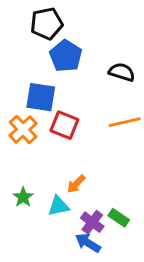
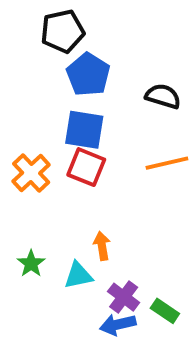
blue square: (41, 97) -> (84, 130), moved
orange arrow: (76, 184) -> (102, 246), turned 126
green rectangle: (119, 218) -> (165, 311), moved
blue arrow: (88, 243) -> (118, 325), turned -45

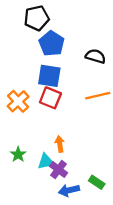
purple cross: (124, 297) -> (59, 170), moved

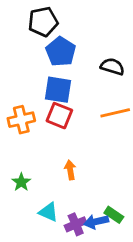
orange cross: (18, 101) -> (21, 120), turned 30
cyan triangle: (46, 161) -> (49, 212), moved, turned 36
purple cross: (59, 170) -> (76, 224), moved, turned 30
blue arrow: (69, 190) -> (96, 222), moved

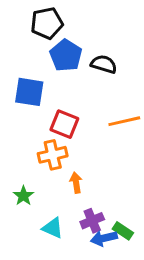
black semicircle: (112, 67) -> (104, 64), moved
blue square: (58, 90) -> (29, 92), moved
orange cross: (21, 120) -> (53, 155), moved
purple cross: (76, 224) -> (92, 221), moved

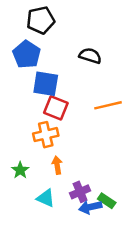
blue pentagon: (66, 55) -> (27, 54), moved
blue square: (29, 92) -> (46, 84), moved
orange arrow: (76, 183) -> (57, 165), moved

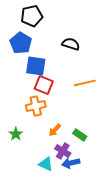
orange arrow: (57, 165) -> (55, 130), moved, turned -128
purple cross: (80, 192) -> (63, 151), turned -35
cyan triangle: (46, 198) -> (46, 164), moved
green rectangle: (107, 201) -> (80, 135), moved

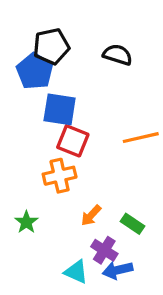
black pentagon: (32, 16) -> (51, 46), moved
black semicircle: (71, 44) -> (118, 55), moved

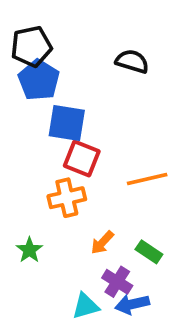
black pentagon: (51, 46) -> (31, 46), moved
orange line: (141, 138) -> (147, 179), moved
cyan triangle: (76, 272) -> (85, 306), turned -40

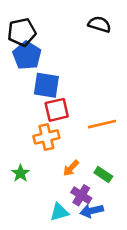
black semicircle: (132, 61) -> (99, 24), moved
red square: (82, 158) -> (57, 110), turned -35

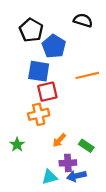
black pentagon: (22, 32) -> (31, 30), moved, turned -30
blue pentagon: (27, 55) -> (54, 46), moved
orange line: (102, 124) -> (87, 75), moved
purple cross: (81, 195) -> (68, 163), turned -35

